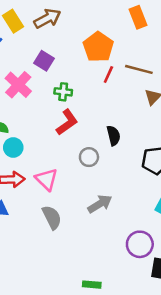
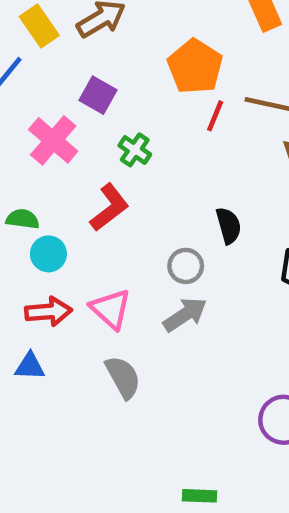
green cross: (63, 92) -> (135, 150), turned 30
red L-shape: (67, 122) -> (109, 207), moved
gray arrow: (100, 204) -> (185, 315), moved

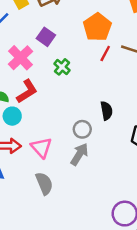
red L-shape: (109, 207) -> (27, 91), moved
gray arrow: (185, 315) -> (79, 154), turned -30

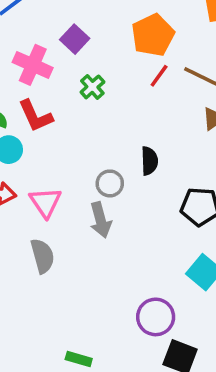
pink cross: (20, 58) -> (33, 65), turned -30
red L-shape: (27, 91) -> (36, 116), turned 90
gray arrow: (79, 154) -> (100, 220), turned 125

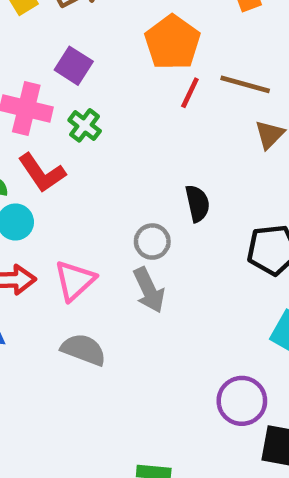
green cross: (92, 87) -> (85, 125), moved
pink triangle: (45, 202) -> (75, 281), turned 32
gray semicircle: (42, 256) -> (83, 350), turned -44

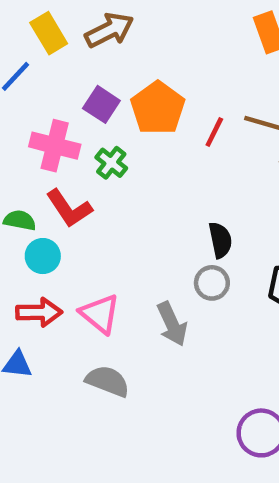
orange pentagon: (172, 42) -> (158, 108), moved
gray circle: (152, 242) -> (212, 283), moved
pink triangle: (75, 281) -> (100, 314), turned -39

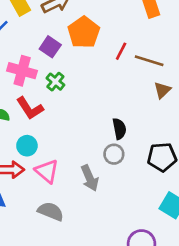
orange pentagon: (158, 108) -> (84, 32), moved
red line: (214, 132) -> (121, 51), moved
cyan circle: (43, 256) -> (27, 146), moved

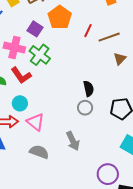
brown line: (149, 61) -> (109, 37), turned -35
green cross: (55, 82) -> (40, 55), size x1.5
gray arrow: (90, 178) -> (73, 141), moved

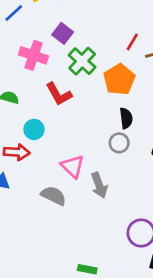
orange pentagon: (60, 17) -> (119, 79), moved
green cross: (40, 55) -> (82, 61), moved
red L-shape: (21, 75) -> (59, 94), moved
pink triangle: (35, 122) -> (73, 166), moved

